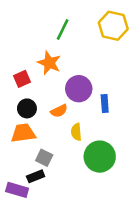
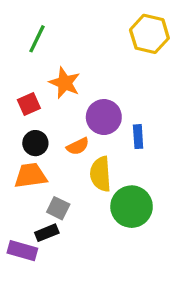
green line: (63, 29) -> (37, 39), moved
yellow semicircle: (76, 132) -> (101, 174), size x1.5

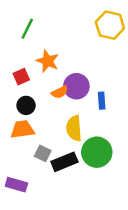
orange semicircle: (78, 146) -> (60, 92), moved
black rectangle: (47, 233) -> (64, 162), moved, size x1.5

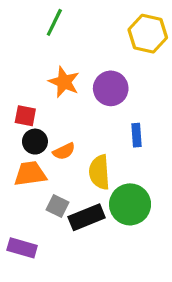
green line: (27, 29) -> (54, 22), moved
red square: (21, 77) -> (25, 116), moved, turned 35
purple circle: (76, 86) -> (111, 88), moved
orange semicircle: (60, 92) -> (64, 151), moved

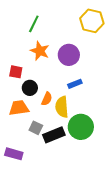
green line: (54, 22) -> (34, 24), moved
blue rectangle: (136, 135) -> (75, 84), moved, turned 72
black circle: (35, 142) -> (30, 88), moved
orange semicircle: (64, 151) -> (47, 99), moved, turned -40

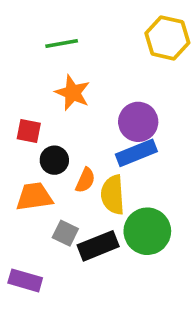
green line: (34, 24) -> (62, 43), turned 54
purple circle: (69, 55) -> (138, 122), moved
blue rectangle: (75, 84) -> (136, 153), size x1.5

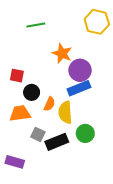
orange star: (73, 93) -> (62, 53), moved
green circle: (147, 231) -> (85, 133), size x0.7

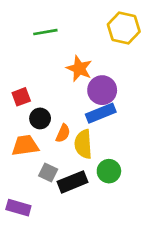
red square: (17, 76) -> (21, 97), turned -32

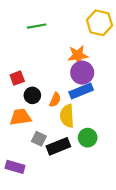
orange star: (79, 69) -> (78, 55), moved, turned -30
orange semicircle: (63, 133) -> (55, 100), moved

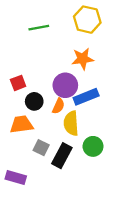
yellow hexagon: (100, 23) -> (87, 20), moved
purple circle: (82, 73) -> (65, 85), moved
black rectangle: (58, 146) -> (62, 156), turned -40

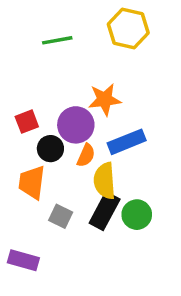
orange star: (83, 59) -> (105, 100), moved
purple circle: (65, 85) -> (76, 125), moved
orange trapezoid: (22, 124) -> (32, 182), turned -75
black rectangle: (62, 156) -> (105, 211), moved

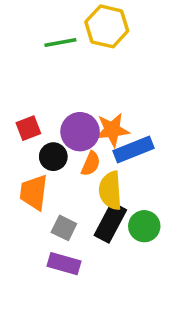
yellow hexagon: (128, 28) -> (107, 26), moved
orange star: (105, 100) -> (112, 130), moved
purple rectangle: (23, 260) -> (64, 264), moved

